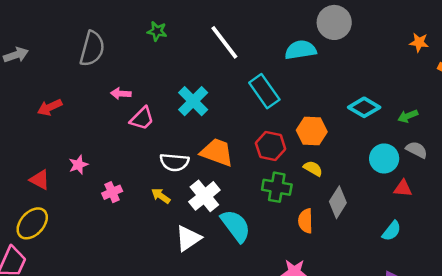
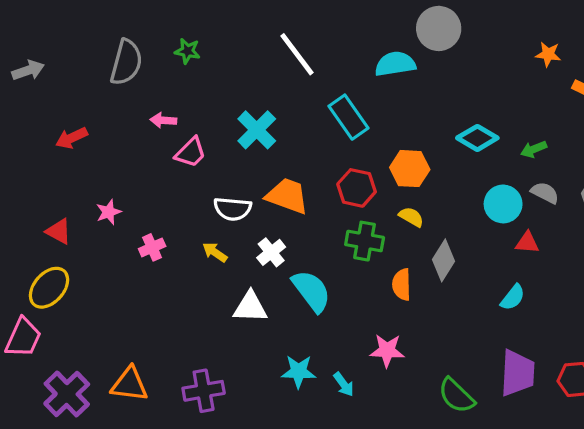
green star: (157, 31) -> (187, 51), moved
white cross: (204, 196) -> (271, 252), size x0.7
white triangle: (188, 238) -> (250, 307), turned 36

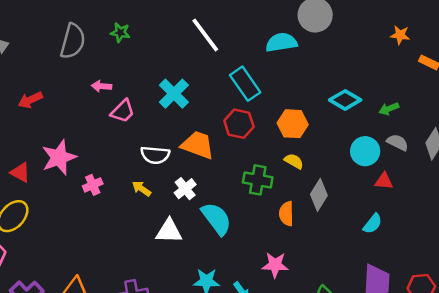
red hexagon: (357, 188) -> (239, 124), moved
pink star: (109, 212) -> (59, 157), size x1.8

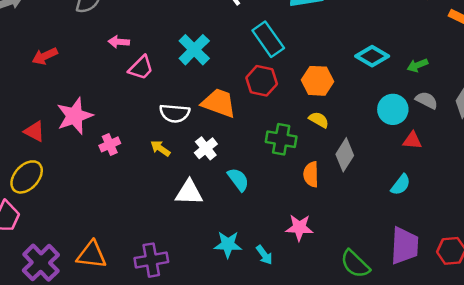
cyan semicircle: (216, 219) -> (238, 179), size x0.7

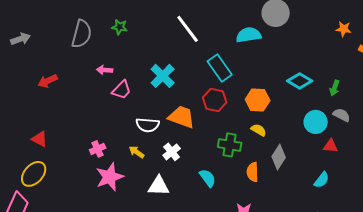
green arrow: (418, 65) -> (335, 88), turned -49
pink star: (75, 116) -> (110, 177), moved
cyan semicircle: (238, 179) -> (208, 178), moved

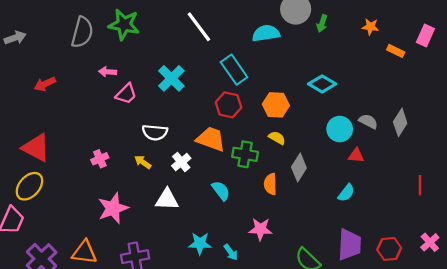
green star: (120, 27) -> (124, 25), size x1.8
green arrow: (335, 88) -> (322, 23), moved
orange trapezoid: (182, 117) -> (211, 139), moved
red triangle: (40, 139) -> (36, 148), size x1.6
pink star: (110, 177) -> (113, 208), moved

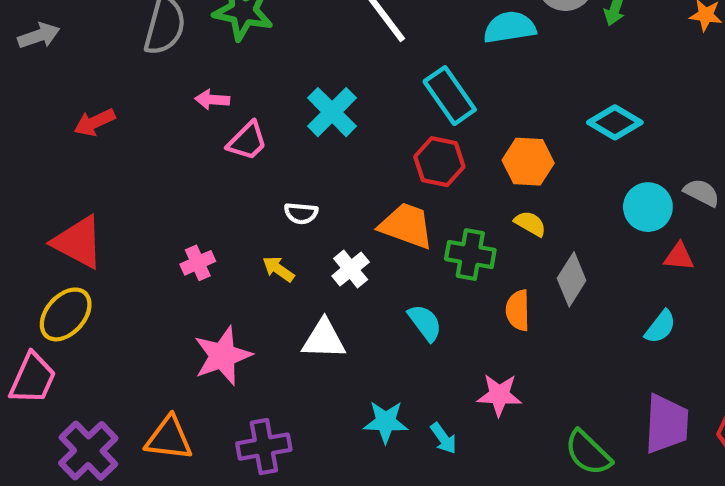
white semicircle: (155, 132) -> (301, 213), size x0.7

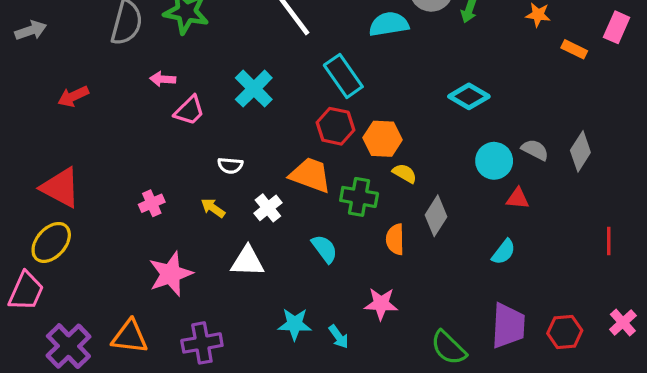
orange hexagon: (528, 162) -> (383, 139), moved

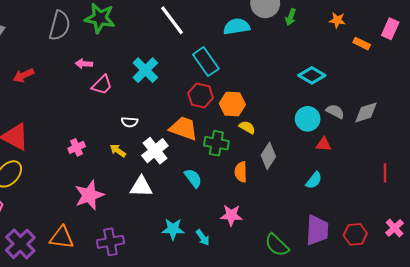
cyan diamond: (469, 96) -> (312, 75), moved
gray diamond: (580, 151) -> (366, 112), turned 40
white cross: (268, 208) -> (155, 151), size x1.4

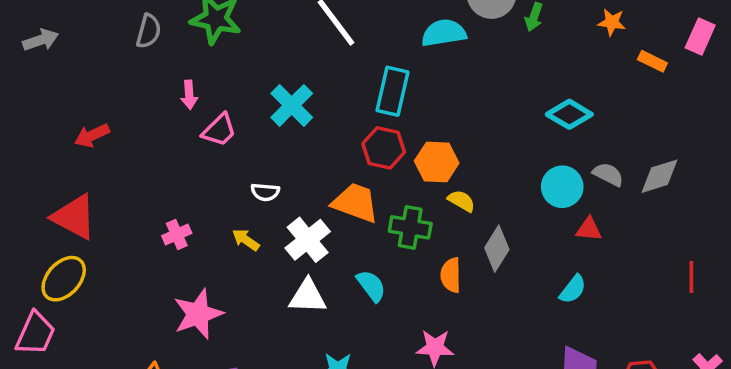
gray semicircle: (60, 26) -> (149, 31), size x0.7
cyan rectangle: (206, 62) -> (392, 91), turned 48
pink arrow: (84, 64) -> (189, 95), turned -98
red arrow: (24, 75) -> (92, 135), moved
white triangle: (141, 187) -> (308, 296), moved

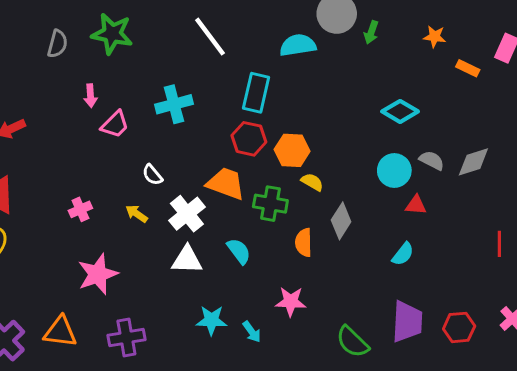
cyan cross: (292, 105) -> (174, 104), turned 30
white semicircle: (265, 192) -> (152, 175), turned 45

